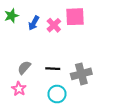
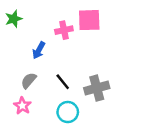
blue arrow: (34, 23) -> (39, 50), moved
pink cross: (54, 25) -> (64, 30), turned 32
black line: (53, 69) -> (63, 82), turned 48

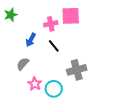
black line: (63, 82) -> (54, 46), moved
pink star: (22, 106) -> (35, 84), moved

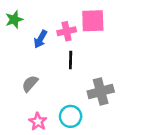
blue arrow: (31, 40) -> (40, 39), moved
black line: (54, 46) -> (71, 60), turned 40
pink star: (35, 84) -> (38, 122), moved

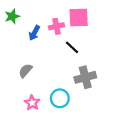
black line: (71, 60) -> (72, 47), moved, turned -48

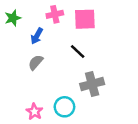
pink cross: (56, 26) -> (55, 14), moved
gray semicircle: (25, 71) -> (36, 62), moved

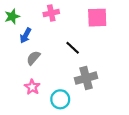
pink square: (85, 19) -> (97, 18), moved
blue arrow: (37, 36) -> (26, 35), moved
pink star: (34, 112) -> (32, 87), moved

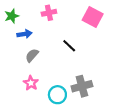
pink square: (97, 18) -> (93, 17), turned 30
blue arrow: (26, 35) -> (24, 34), turned -128
gray cross: (86, 78) -> (82, 86), moved

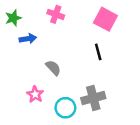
pink cross: (49, 13) -> (56, 14), turned 32
black line: (69, 46) -> (98, 52), moved, turned 32
gray semicircle: (32, 55) -> (53, 68), moved, turned 96

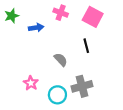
pink cross: (56, 14) -> (61, 13), moved
blue arrow: (28, 39) -> (36, 28), moved
gray semicircle: (53, 68) -> (61, 60), moved

